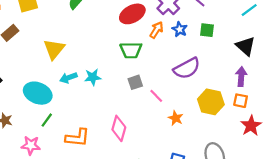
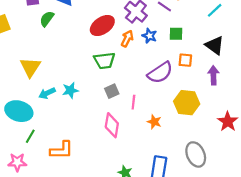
pink line: (156, 96) -> (133, 102), turned 56
orange square: (241, 101) -> (185, 60), moved
pink diamond: (119, 128) -> (112, 125), moved

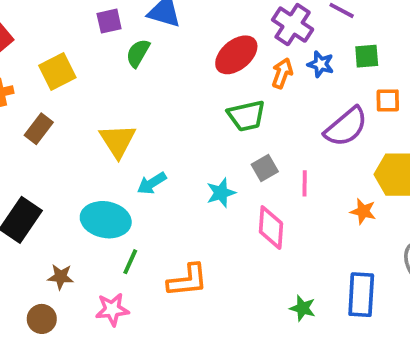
cyan star: (70, 90) -> (221, 193), moved
orange star: (154, 122) -> (363, 211), moved

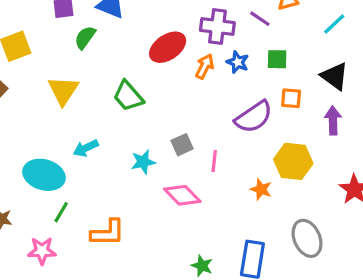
purple cross: (293, 25) -> (217, 27), turned -32
green trapezoid: (246, 116) -> (128, 96), moved, turned 56
yellow triangle: (118, 141) -> (63, 90), moved
pink diamond: (271, 228) -> (182, 195), turned -54

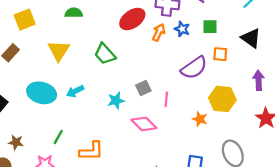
green semicircle: (85, 37) -> (74, 13), turned 54
purple arrow: (333, 120) -> (259, 80), moved
cyan ellipse: (44, 175) -> (42, 93), moved

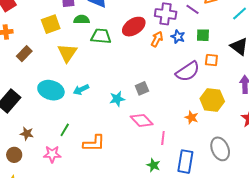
yellow square: (25, 20) -> (51, 24), moved
green trapezoid: (105, 54) -> (101, 36), moved, turned 135
pink line: (166, 99) -> (163, 138), moved

